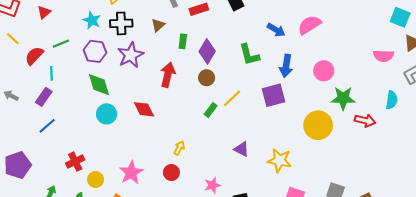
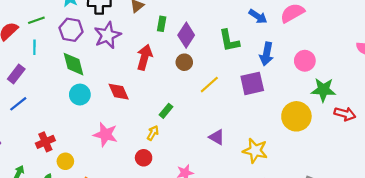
cyan line: (51, 73) -> (34, 47), moved
green rectangle: (211, 110) -> (166, 111), moved
pink star: (131, 173) -> (106, 135), moved, turned -30

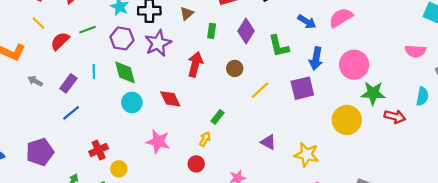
purple diamond: (186, 35) -> (246, 31), moved
cyan line: (34, 47) -> (94, 72), moved
pink circle: (305, 61) -> (354, 65), size x1.4

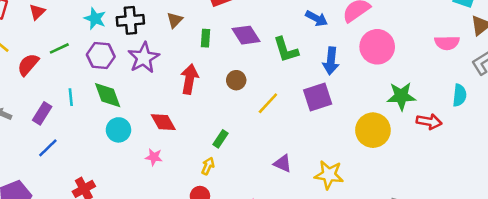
purple diamond: (246, 31) -> (246, 35), turned -60
pink circle: (354, 65) -> (377, 47), moved
pink star: (158, 142) -> (154, 157), moved, size x0.6

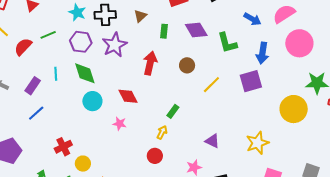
purple triangle: (283, 164) -> (212, 141), moved
yellow star: (329, 175) -> (257, 143), turned -30

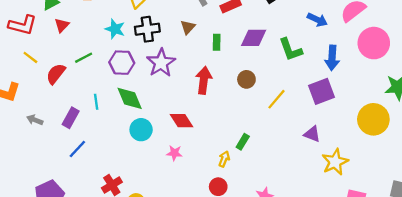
purple diamond: (196, 30) -> (254, 38), turned -55
green rectangle: (173, 111) -> (243, 142), moved
purple triangle: (212, 141) -> (312, 134), moved

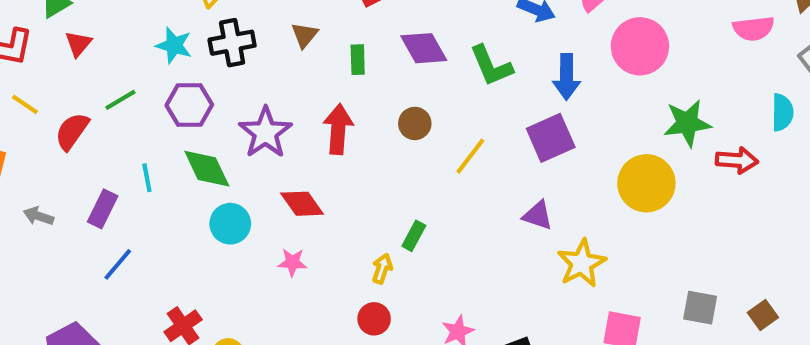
purple diamond: (254, 38) -> (424, 48), turned 64
purple star: (161, 63) -> (265, 133), moved

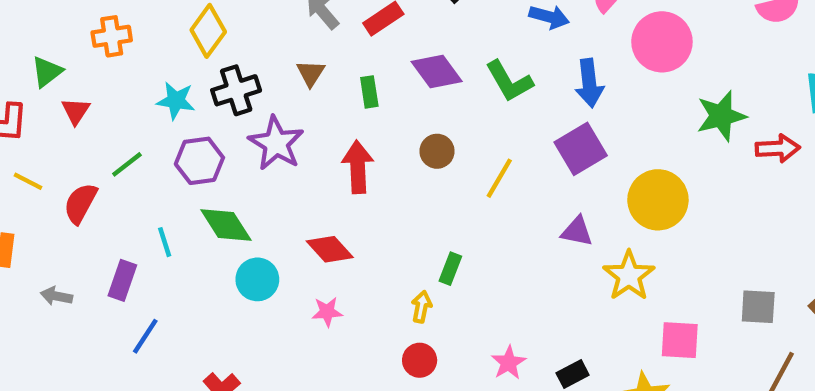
purple star: (265, 133) -> (276, 143), moved
yellow circle: (646, 183) -> (658, 200), moved

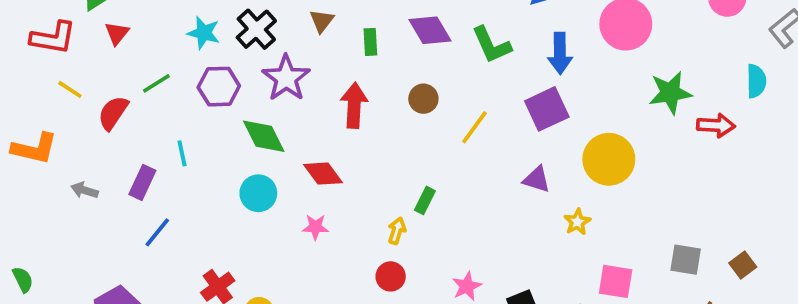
black cross: (236, 90) -> (256, 29), turned -30
green diamond: (226, 225) -> (264, 136), moved
yellow star: (629, 276) -> (577, 222), size x0.6

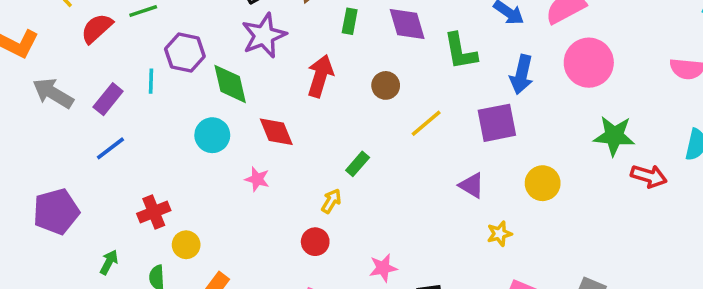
purple hexagon: (219, 87) -> (185, 53), moved
yellow circle: (609, 159) -> (543, 183), size x0.7
gray arrow: (85, 190) -> (53, 93), size x1.6
green rectangle: (425, 200) -> (358, 164), moved

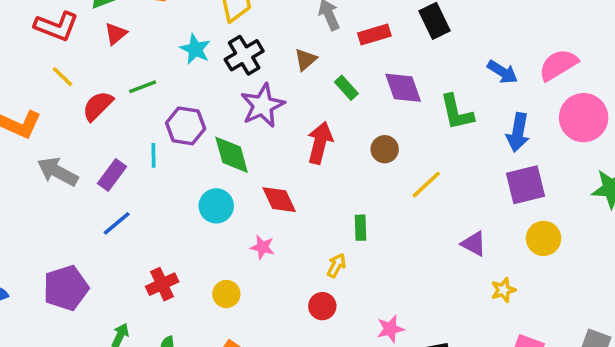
green rectangle: (350, 21) -> (346, 88), turned -50
purple square: (497, 123) -> (525, 185), moved
green rectangle: (358, 164) -> (361, 228), turned -40
yellow circle: (186, 245) -> (226, 294), moved

